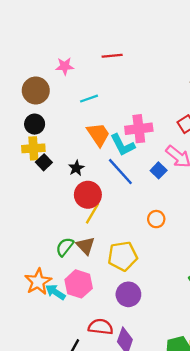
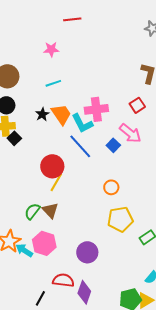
red line: (112, 56) -> (72, 19), moved
pink star: (65, 66) -> (51, 49), moved
black star: (76, 168) -> (42, 114), moved
yellow pentagon: (123, 256) -> (120, 219), moved

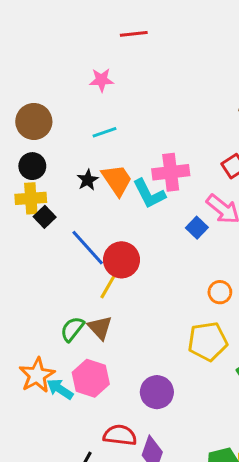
blue line: (80, 146) -> (88, 248), moved
red circle: (52, 166) -> (121, 260), moved
orange circle: (111, 187) -> (220, 292), moved

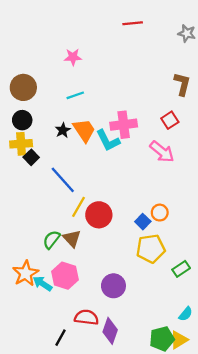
red line: (134, 34) -> (133, 23), moved
blue square: (197, 228) -> (143, 222), moved
red circle: (121, 260) -> (99, 215), moved

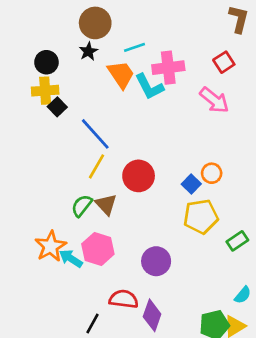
brown circle: (23, 87) -> (95, 23), moved
cyan line: (75, 95) -> (134, 47), moved
black star: (63, 130) -> (88, 51), moved
yellow line: (79, 207) -> (97, 166), moved

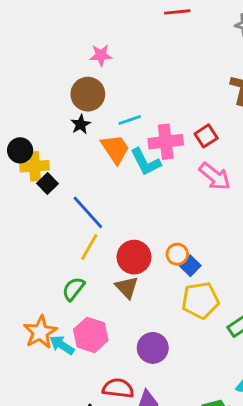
black circle: (46, 62) -> (20, 150), moved
red square: (224, 62) -> (206, 136), moved
orange circle: (212, 173) -> (177, 254), moved
brown triangle: (106, 204) -> (127, 287), moved

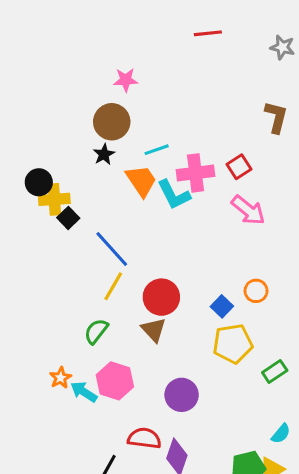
orange circle: (177, 254) -> (256, 291), moved
orange star: (40, 332) -> (61, 378), size x0.6

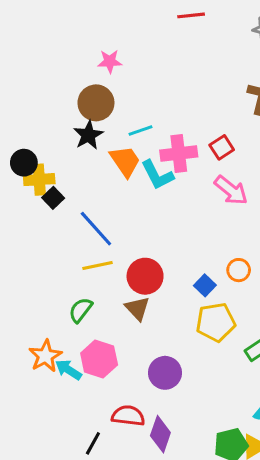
black star: (104, 154) -> (88, 135), size x1.4
yellow line: (113, 286) -> (98, 265), turned 48
orange star: (61, 378) -> (45, 356), size x1.5

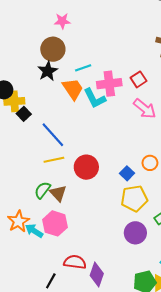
brown triangle: (137, 308) -> (58, 193), moved
purple circle: (165, 373) -> (135, 233), moved

